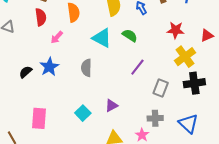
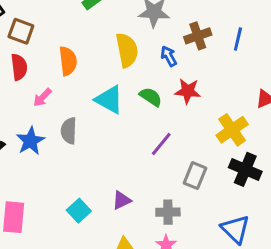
red star: (176, 30) -> (188, 91), moved
gray semicircle: (86, 68) -> (69, 131), moved
black cross: (194, 83) -> (245, 169), turned 30
gray cross: (155, 118) -> (168, 212), moved

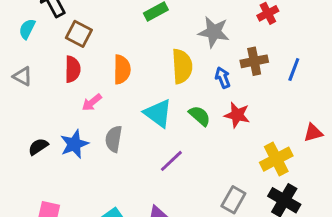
purple line: (161, 144) -> (171, 161), moved

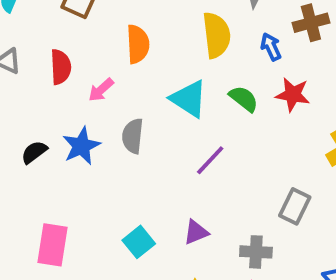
red semicircle: (73, 69) -> (61, 67), moved

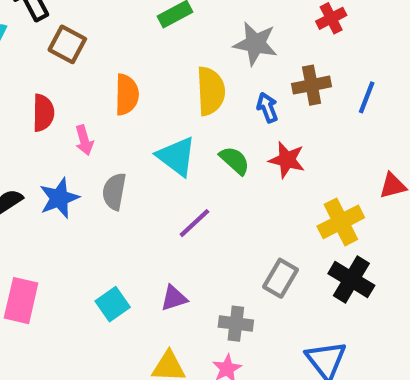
pink arrow: (101, 90) -> (84, 140), turned -68

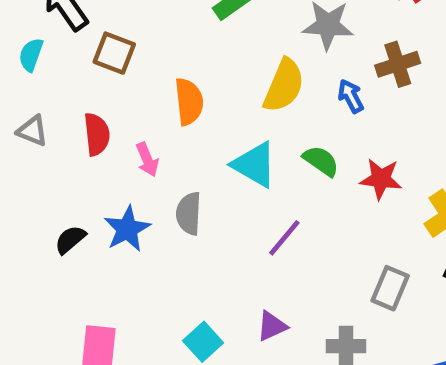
yellow semicircle: (211, 91) -> (284, 86), turned 33
red star: (287, 160) -> (381, 179), moved

